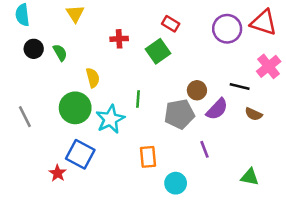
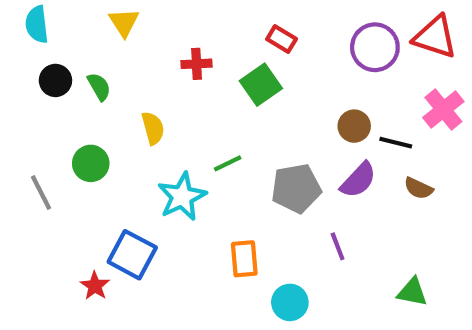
brown circle: (197, 90) -> (354, 126), moved
green line: (138, 99) -> (228, 163), turned 60
green circle: (75, 108) -> (91, 163), moved, size x0.7

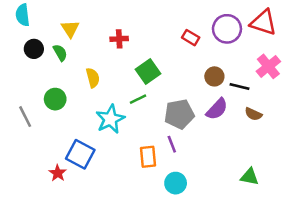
yellow triangle: (124, 22) -> (70, 29), moved
red rectangle: (282, 39) -> (191, 38), moved
green square: (261, 85) -> (148, 71), moved
purple line: (338, 246) -> (172, 144), moved

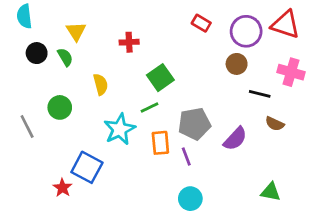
red rectangle: (191, 38) -> (201, 23), moved
pink cross: (268, 66) -> (291, 72), turned -35
brown circle: (214, 76) -> (237, 64), moved
purple semicircle: (217, 109) -> (235, 139), moved
orange rectangle: (148, 157) -> (160, 143), moved

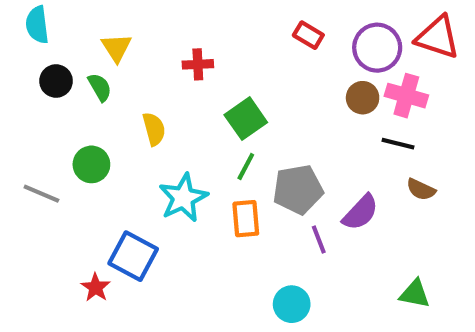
pink cross: (291, 72) -> (406, 96), moved
green line: (150, 107) -> (246, 167), moved, turned -36
gray line: (27, 127) -> (41, 194), turned -40
purple line: (186, 156) -> (319, 239), moved

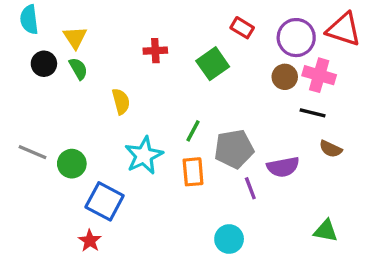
yellow triangle: (116, 48) -> (75, 38), moved
green square: (246, 119) -> (213, 64), moved
green circle: (91, 164) -> (72, 164), moved
purple semicircle: (360, 212) -> (283, 167), turned 36
red star: (96, 287) -> (90, 241), moved

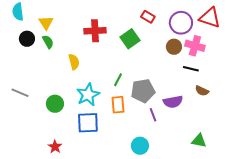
red cross: (155, 51) -> (95, 31), size x1.5
green circle: (72, 164) -> (55, 104), moved
blue square: (105, 201) -> (88, 123), moved, turned -30

